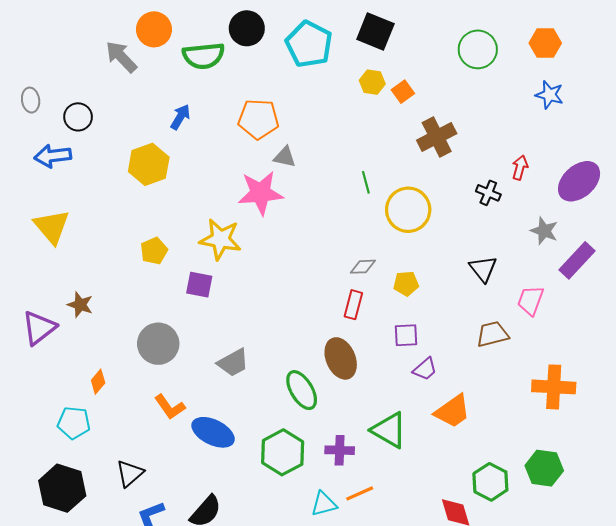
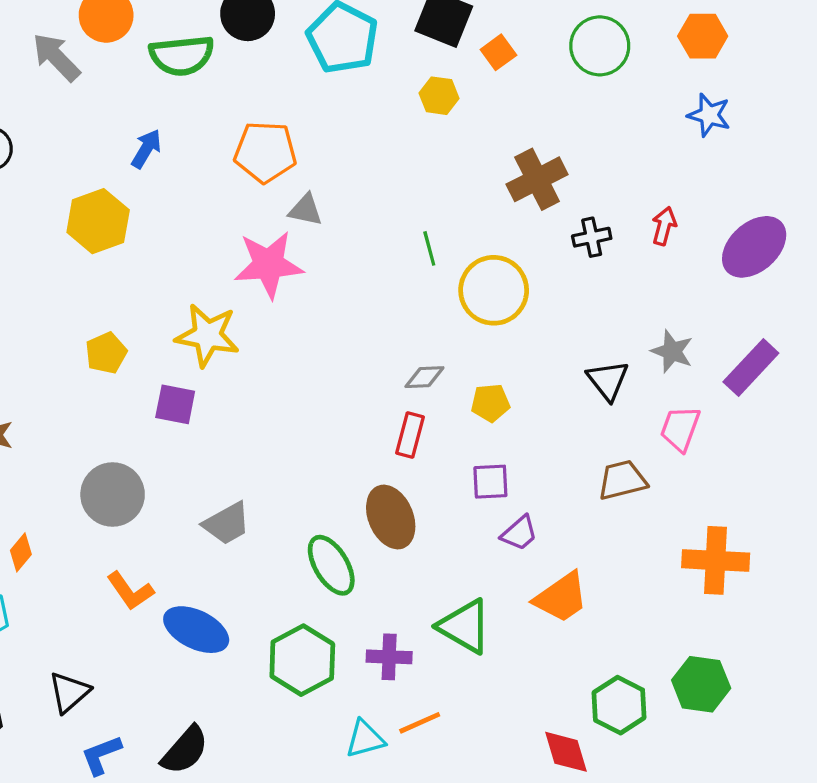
orange square: (403, 92) -> (498, 52), moved
black cross: (488, 193) -> (592, 237), moved, turned -35
gray star: (544, 231) -> (672, 351), moved

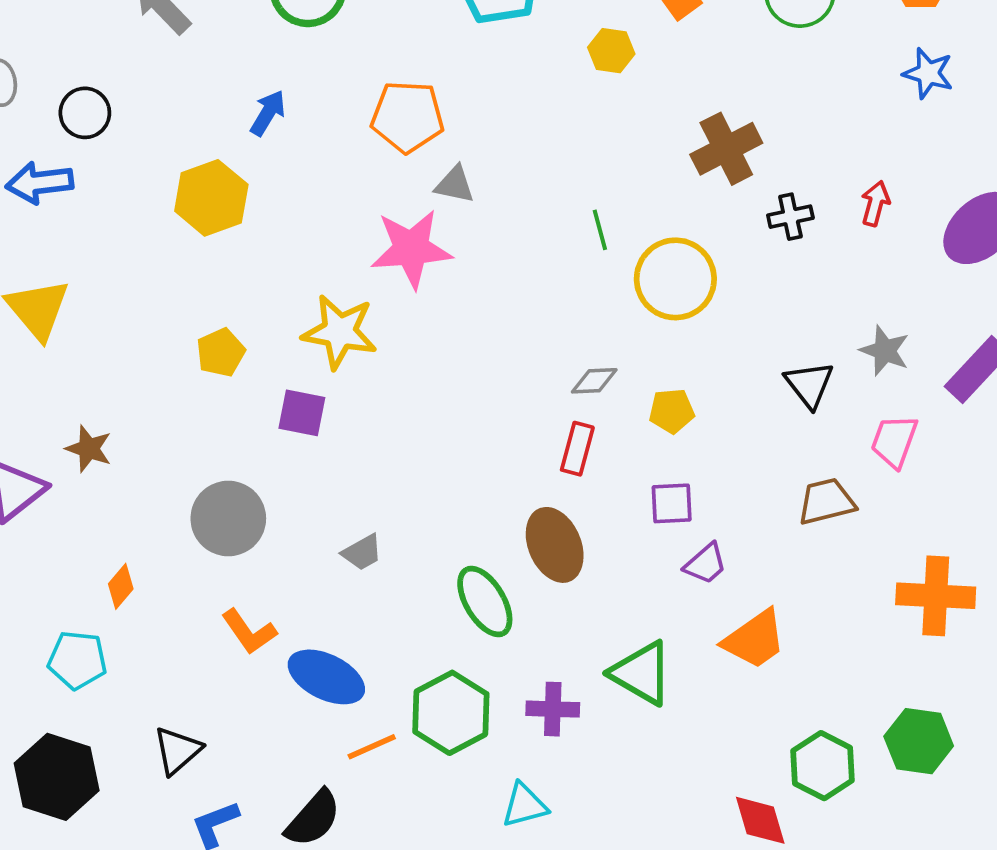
gray trapezoid: (227, 523) -> (362, 552), size x0.7
orange line: (420, 723) -> (372, 747), moved

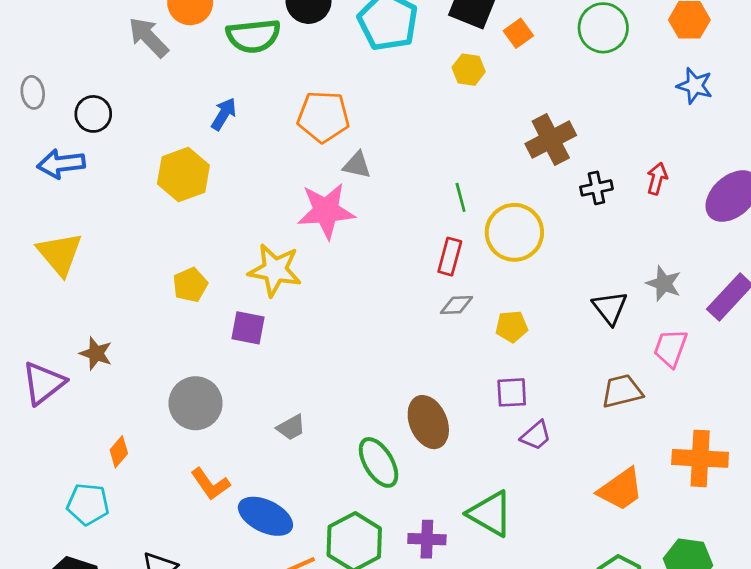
red rectangle: (577, 449) -> (450, 257), moved
orange trapezoid: (755, 639) -> (621, 489), moved

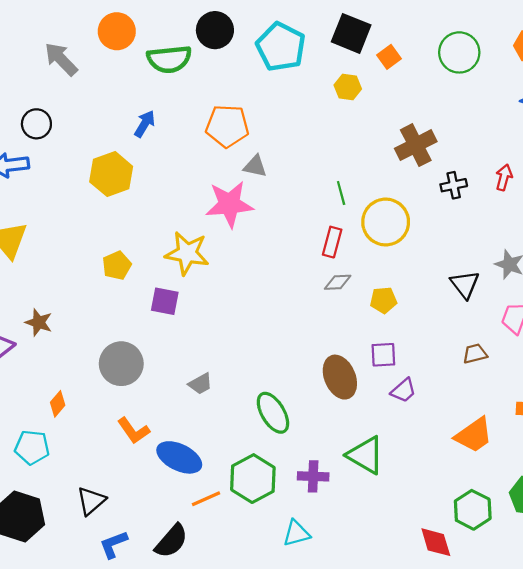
gray arrow: (148, 37) -> (61, 59), moved
brown trapezoid: (622, 391) -> (475, 354), size x0.7
brown ellipse: (428, 422) -> (340, 377), moved

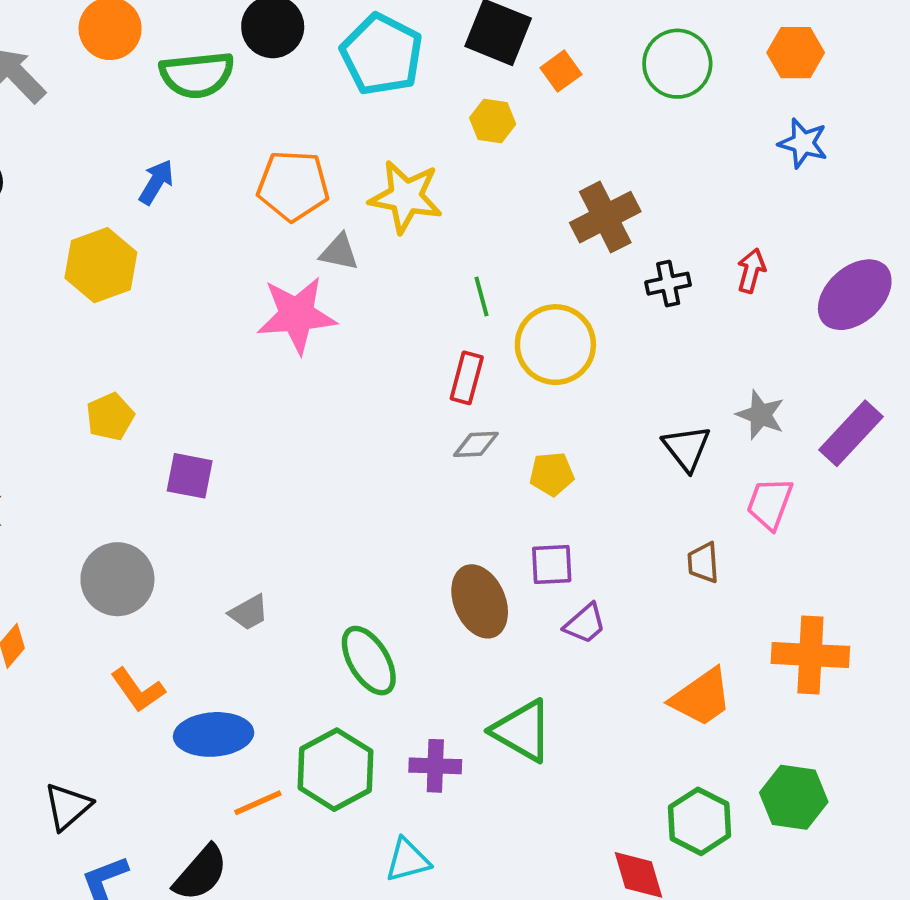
yellow star: (187, 253) -> (406, 197), moved
brown trapezoid: (475, 354) -> (703, 563), turned -80
blue ellipse: (179, 457) -> (214, 734), turned -30

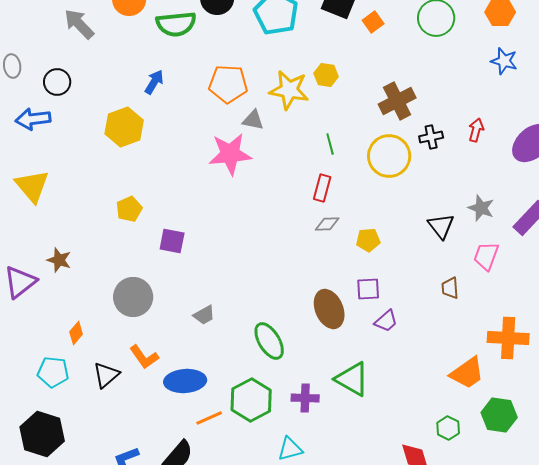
yellow hexagon: (493, 121) -> (326, 75), moved
yellow circle: (555, 345) -> (389, 156), moved
orange trapezoid: (701, 697) -> (467, 373), moved
black triangle: (68, 807) -> (106, 375), moved
green hexagon: (700, 821) -> (448, 428), size x0.7

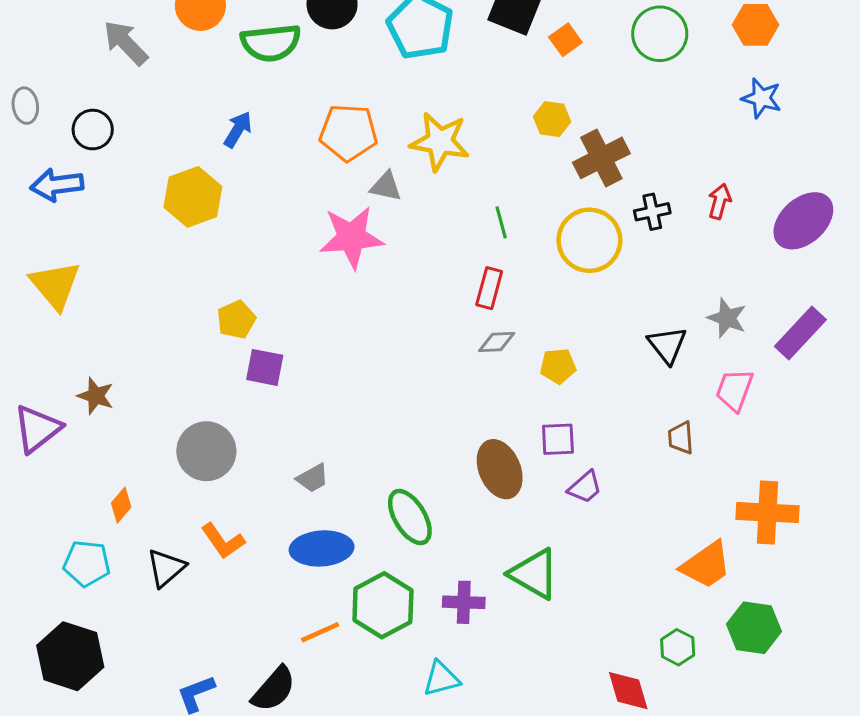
yellow hexagon: (326, 75) -> (552, 119), moved
yellow pentagon: (129, 209) -> (236, 320), moved
blue ellipse: (185, 381) -> (322, 548), moved

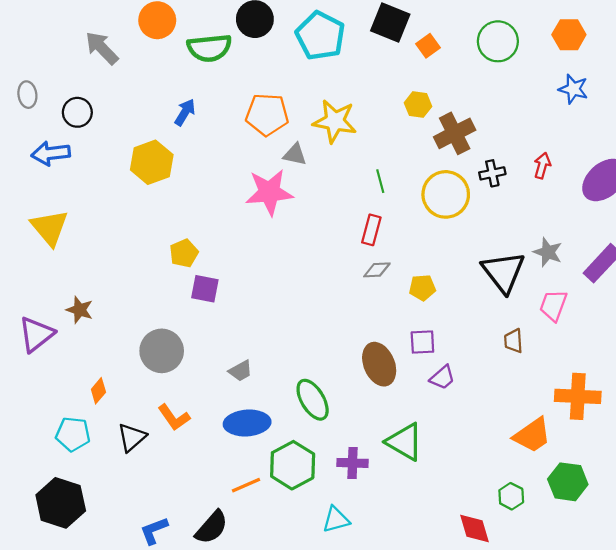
black triangle: (667, 345) -> (503, 272), size x1.5

